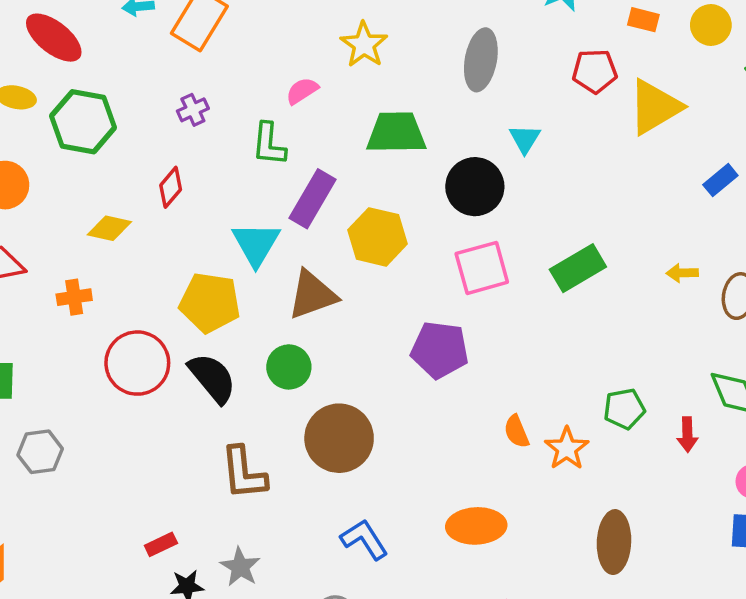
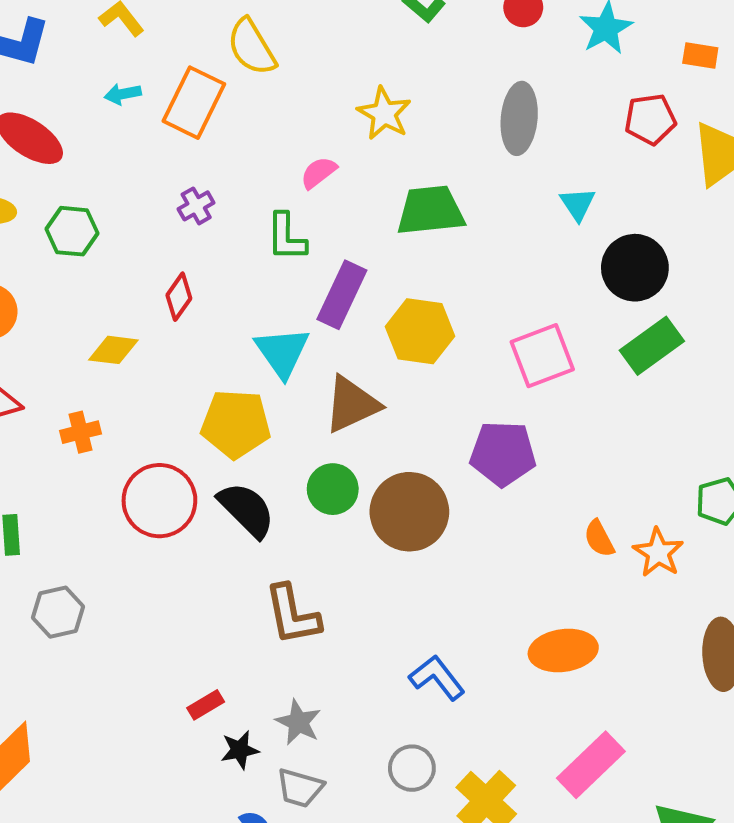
green hexagon: (83, 122) -> (72, 231), size x0.7
black circle: (475, 187) -> (635, 268), moved
brown circle: (339, 438) -> (409, 512), moved

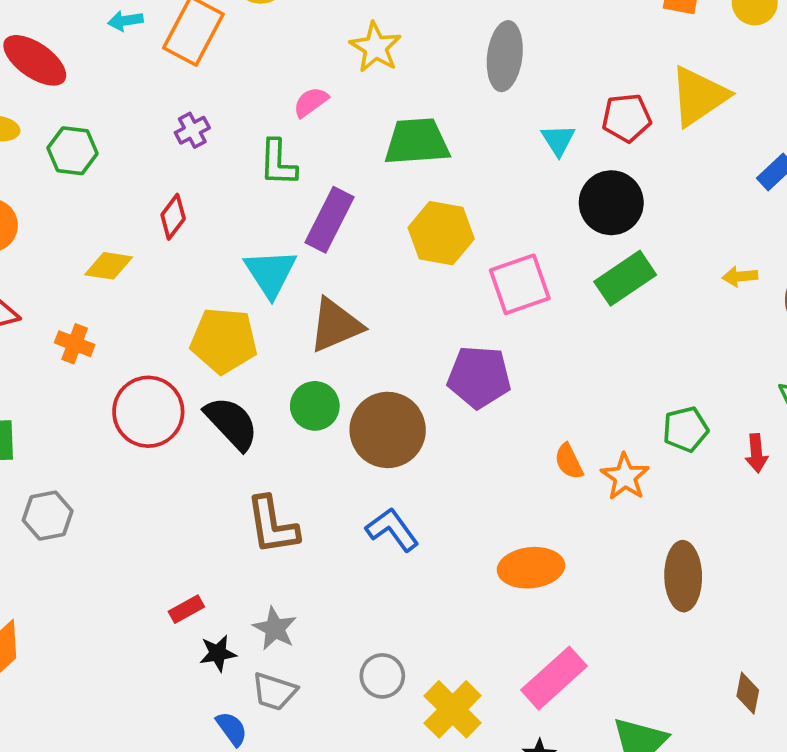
red pentagon: (650, 119) -> (627, 118), moved
yellow hexagon: (420, 331) -> (441, 233), moved
orange cross: (81, 432) -> (75, 344), turned 33
blue L-shape: (437, 678) -> (392, 530), moved

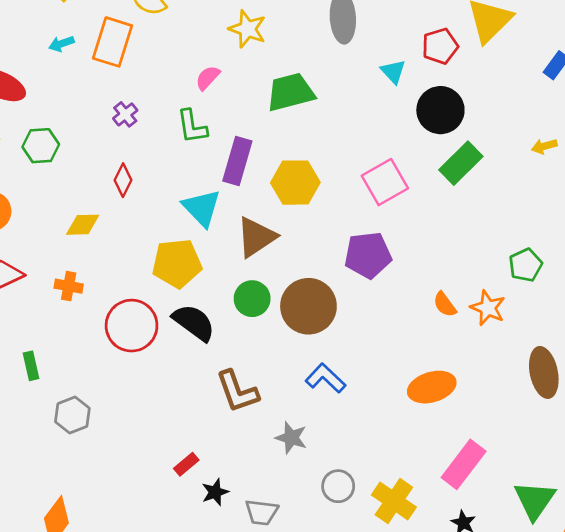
yellow hexagon: (441, 233) -> (295, 183), moved
gray star: (275, 628) -> (291, 438), moved

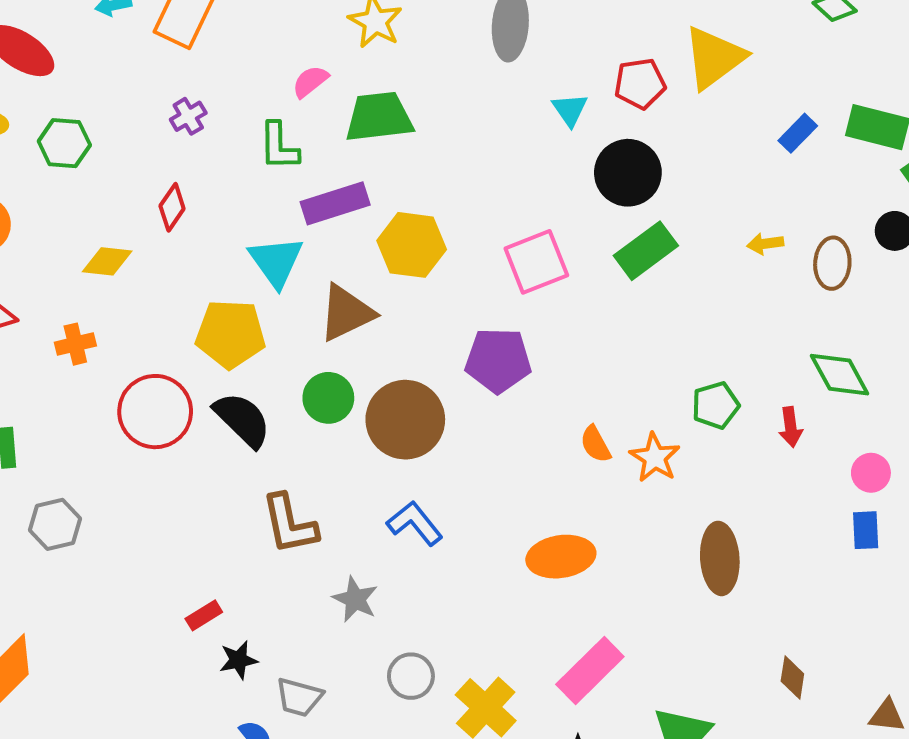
green trapezoid: (290, 92) -> (379, 117), moved
purple rectangle: (237, 161) -> (335, 203), turned 48
orange cross: (69, 286) -> (75, 344), turned -32

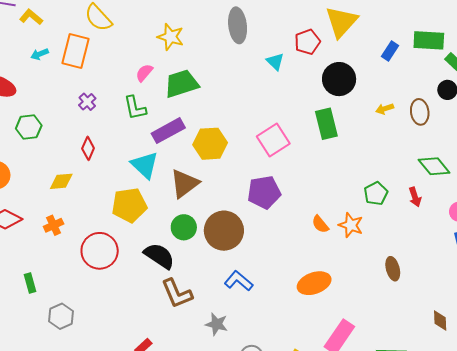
black circle: (628, 173) -> (339, 79), moved
green rectangle: (646, 251) -> (326, 124), turned -56
black semicircle: (242, 420) -> (159, 256), moved
brown ellipse: (720, 558) -> (393, 269), size x0.7

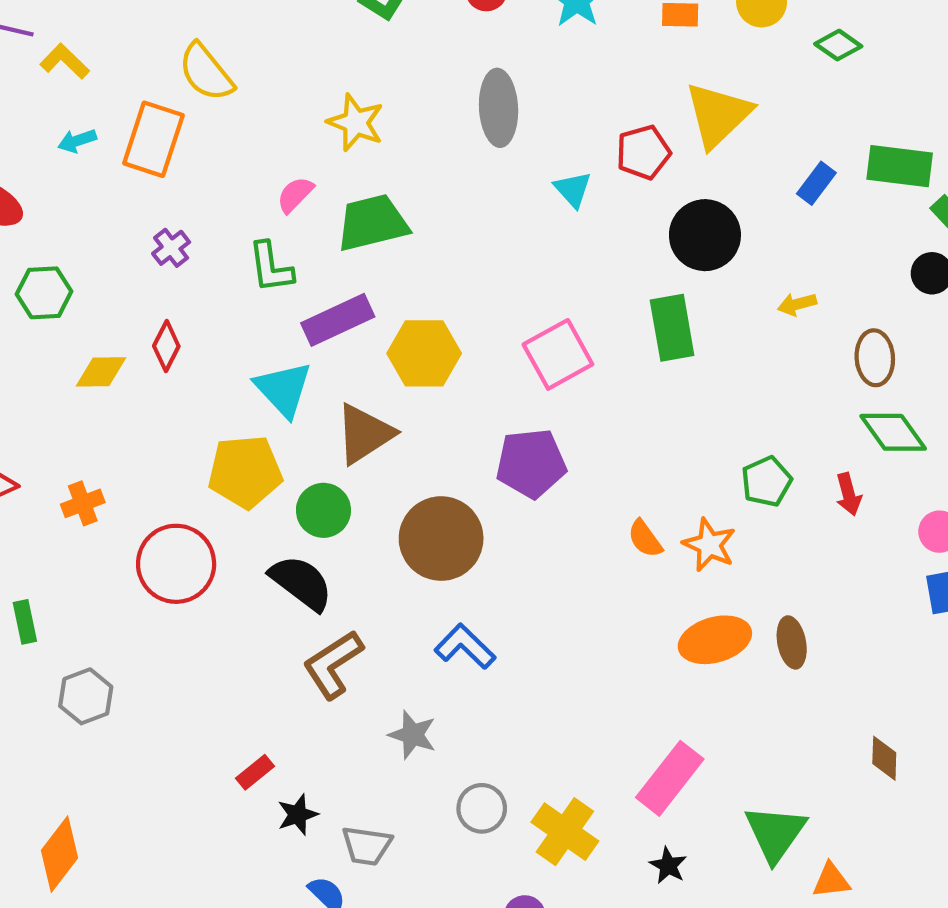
brown ellipse: (420, 112) -> (875, 358), moved
yellow diamond: (61, 181) -> (101, 372), moved
green circle: (184, 227) -> (323, 510), moved
orange ellipse: (314, 283) -> (715, 640), moved
brown L-shape: (177, 293) -> (333, 664), turned 76

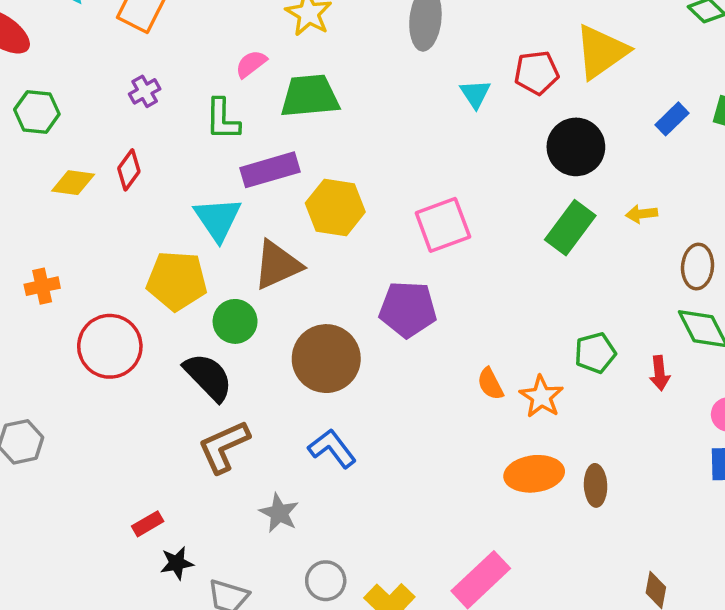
green rectangle: (672, 328) -> (570, 228), moved, turned 38

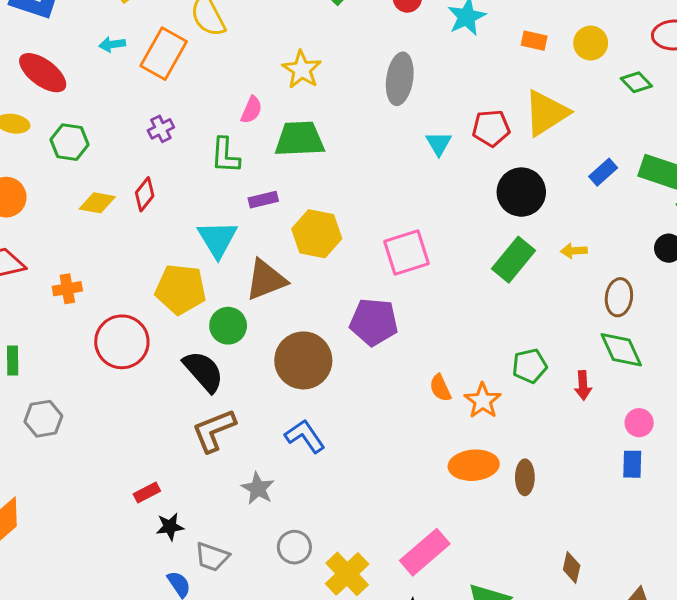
pink semicircle: (251, 64) -> (251, 110), turned 148
purple rectangle: (270, 170) -> (263, 200), size x0.6

